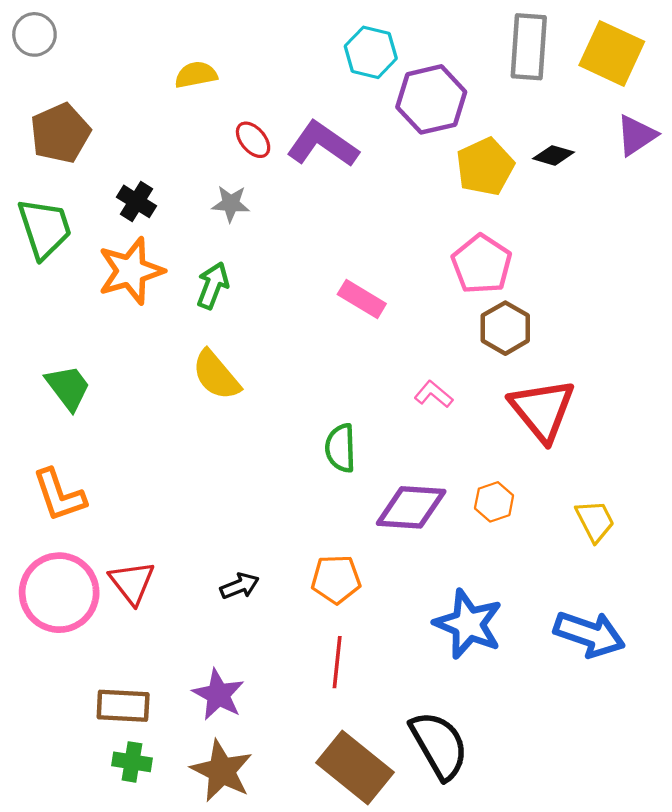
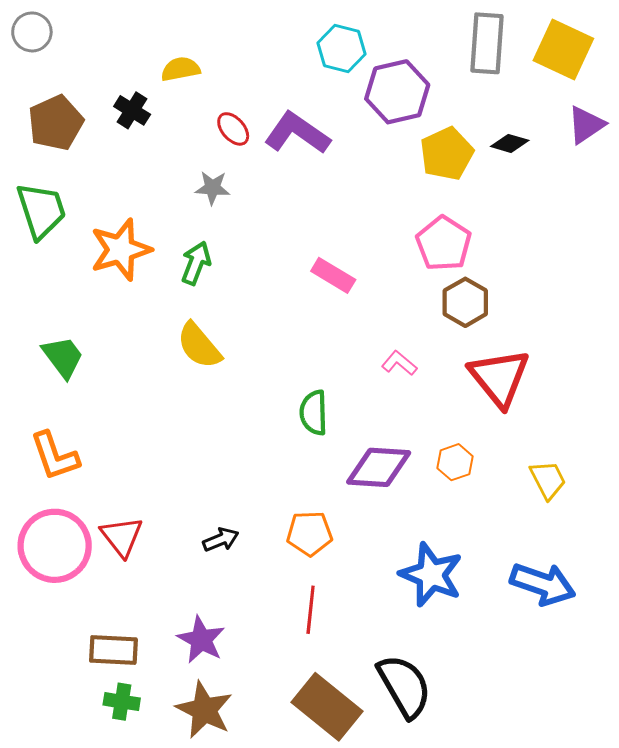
black cross: (136, 201) -> (132, 110), moved

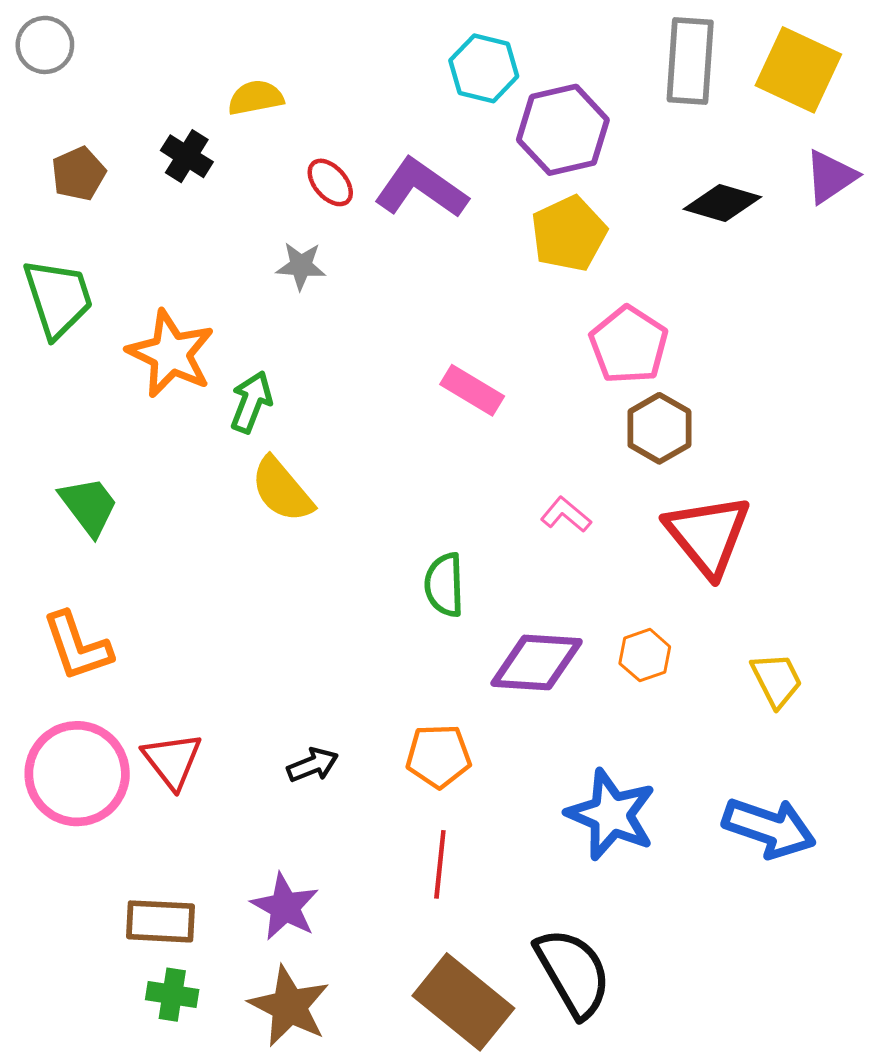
brown pentagon: (56, 123) -> (79, 174), size x0.7
black diamond: (510, 143) -> (722, 203), size x1.4
yellow pentagon: (447, 154) -> (569, 234), moved
orange star: (121, 250) -> (171, 354), turned -30
green arrow: (196, 263) -> (251, 402), moved

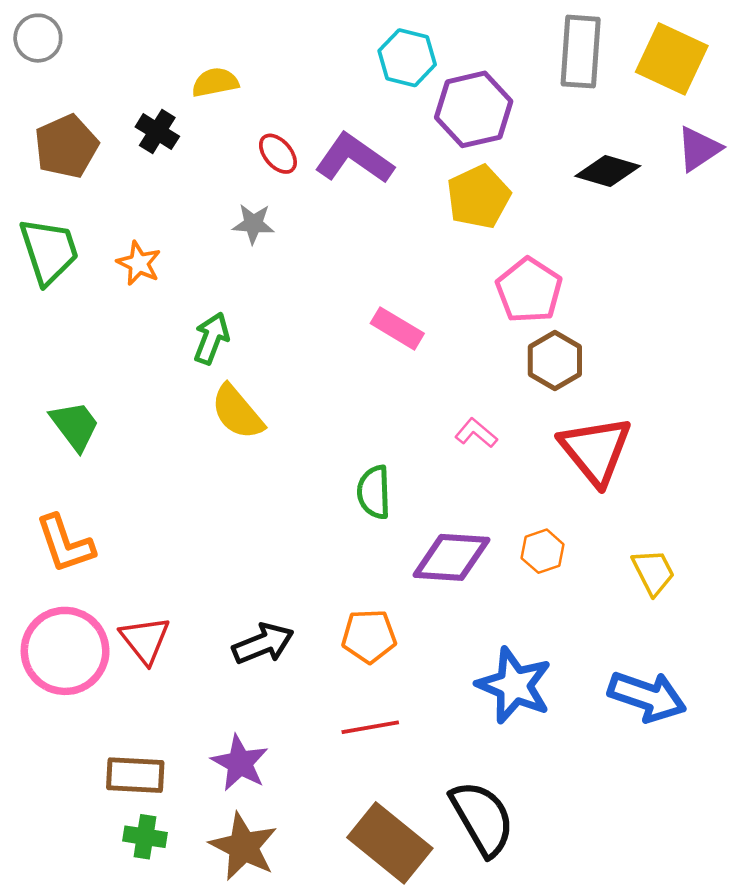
brown pentagon: (79, 174) -> (66, 146), size x1.4
orange star: (171, 354) -> (139, 263), moved, size x0.6
black arrow: (313, 765) -> (263, 644), size x1.4
red line: (440, 864) -> (370, 727), turned 74

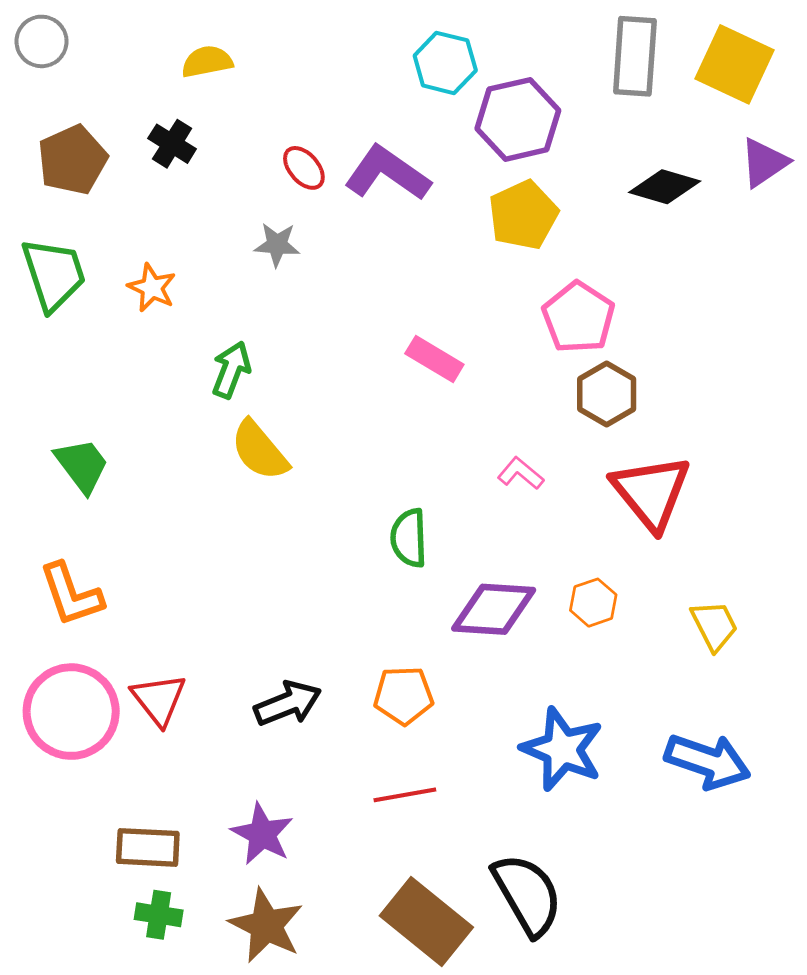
yellow semicircle: (215, 82) -> (207, 62), moved

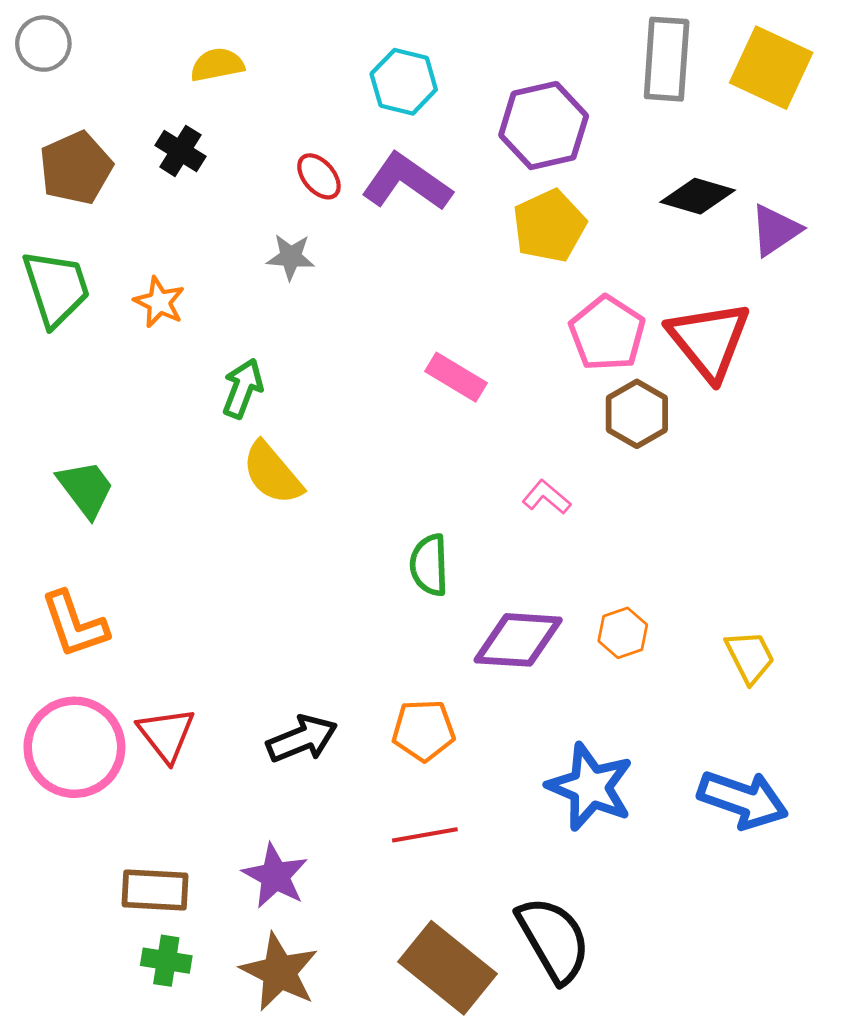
cyan hexagon: (445, 63) -> (404, 82), moved
purple triangle: (764, 163) -> (775, 230), moved
red triangle: (651, 492) -> (709, 340), moved

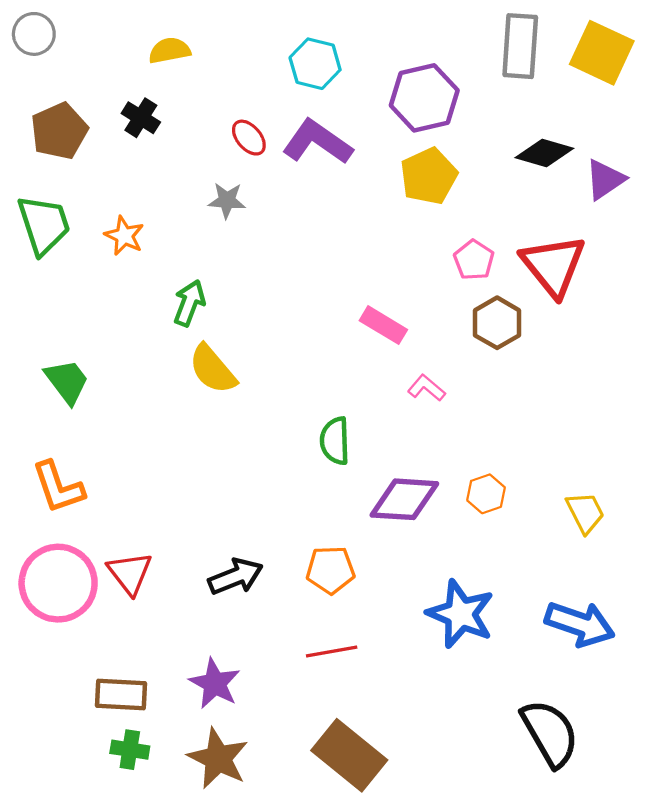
pink pentagon: (607, 333) -> (474, 260), size x0.7
pink rectangle: (456, 377) -> (383, 325), moved
black semicircle: (554, 939) -> (550, 733), moved

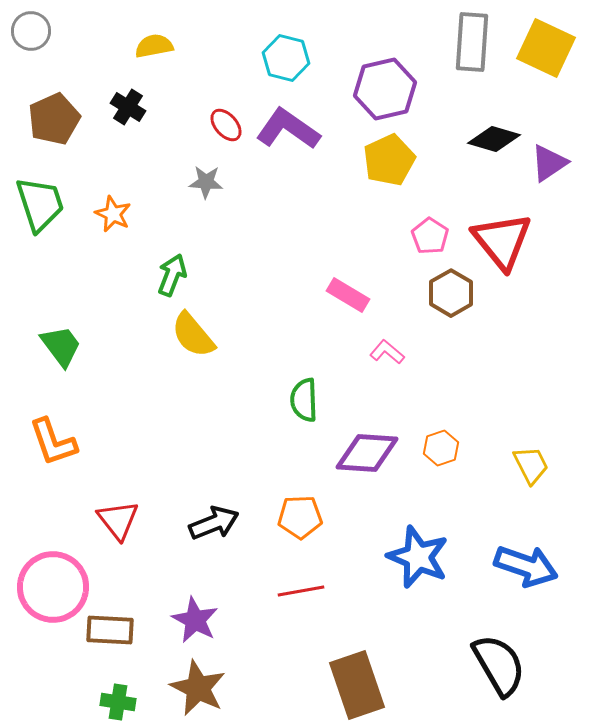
pink circle: (58, 583) -> (53, 587), moved
green cross: (130, 750) -> (118, 702), moved
brown rectangle: (349, 755) -> (357, 685), moved, turned 32

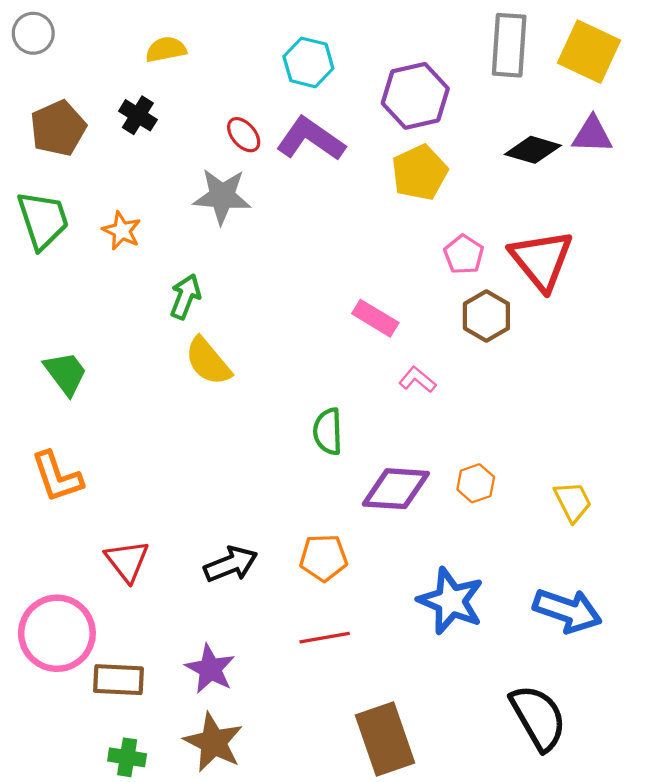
purple triangle: (549, 163) -> (592, 135), moved, turned 36
gray star: (206, 182) -> (222, 196), size x1.6

